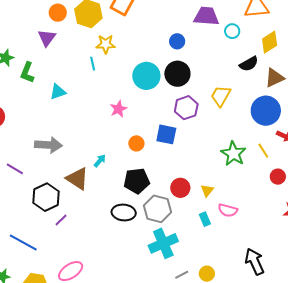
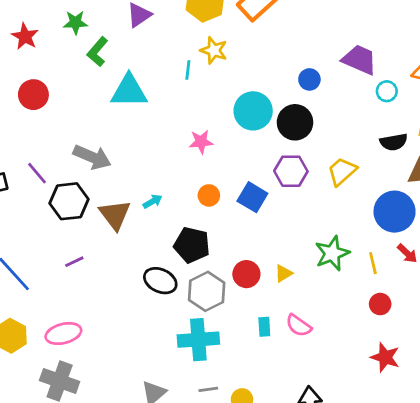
cyan triangle: (58, 92) -> (129, 91), size x1.6
yellow triangle: (207, 190) -> (283, 273), moved
black hexagon: (46, 197) -> (69, 201), moved

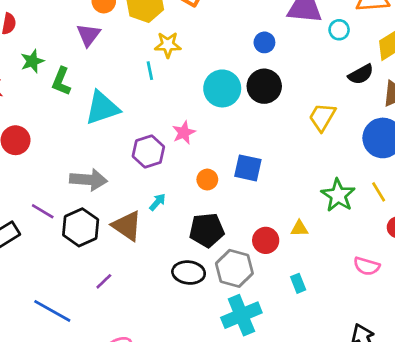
purple hexagon: (291, 171) -> (148, 152), moved
yellow triangle: (283, 273) -> (299, 228), turned 48
pink semicircle: (299, 326) -> (367, 266), moved

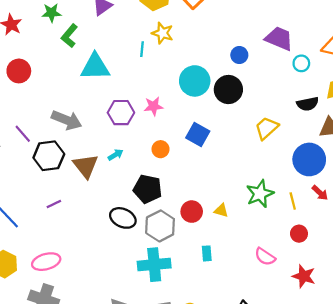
blue square: (248, 168) -> (198, 135), moved

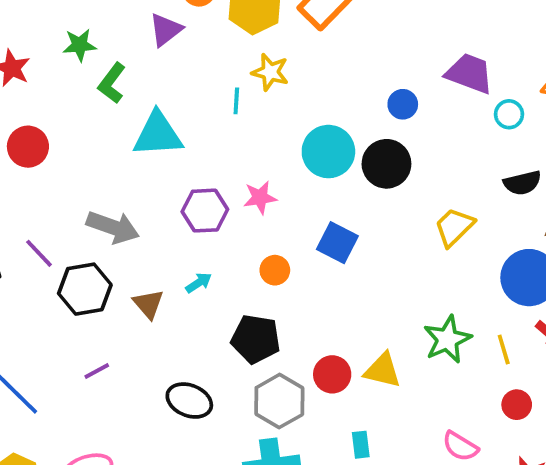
brown triangle: (86, 166) -> (148, 304), size x0.7
yellow triangle: (221, 210) -> (382, 370), size x1.5
black ellipse: (123, 218) -> (189, 401), moved

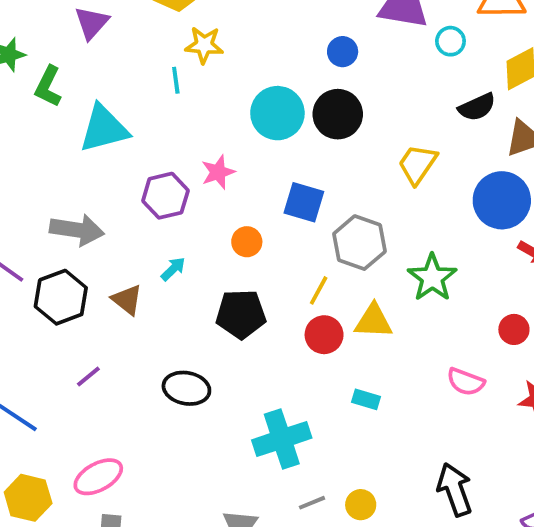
yellow line: (504, 350) -> (319, 290), moved, turned 56
gray hexagon: (279, 401) -> (360, 243), moved
cyan rectangle: (361, 445) -> (366, 399), turned -56

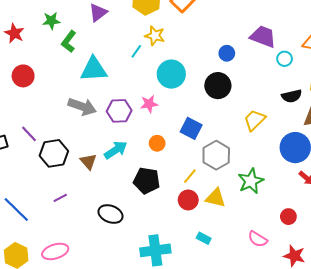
cyan line: (176, 80) -> (136, 51), turned 32
cyan circle: (277, 113) -> (171, 74), moved
gray arrow: (77, 230) -> (82, 107), moved
cyan arrow: (173, 269) -> (116, 150), size x1.6

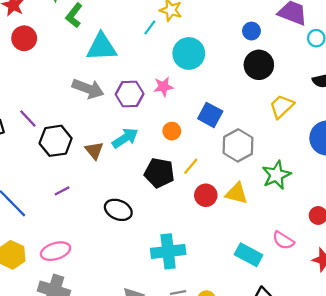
red circle: (23, 76) -> (24, 38), moved
black circle: (218, 86) -> (259, 65), moved
yellow line: (190, 176) -> (191, 166), moved
cyan rectangle: (204, 238) -> (249, 255), moved, size x1.6

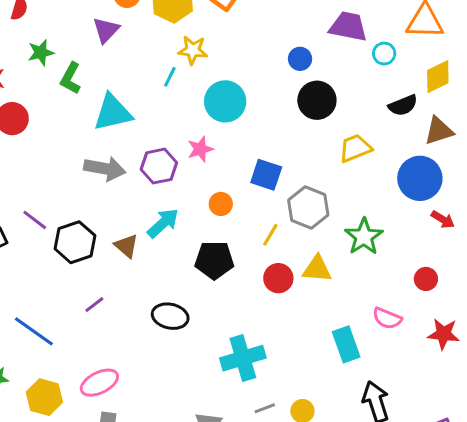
yellow trapezoid: (282, 106) -> (355, 148), turned 32
yellow line: (191, 166) -> (270, 235), moved
cyan rectangle: (249, 255) -> (346, 344), turned 52

